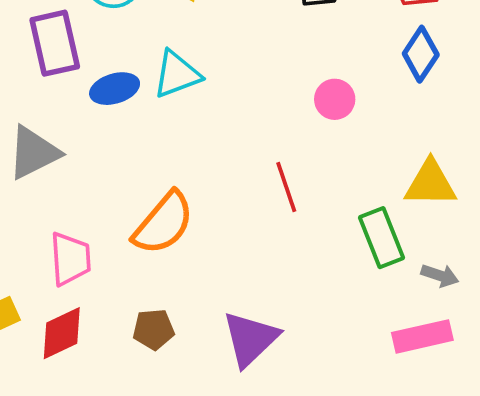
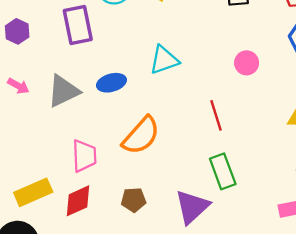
cyan triangle: (177, 74) -> (164, 60), moved
blue ellipse: (115, 89) -> (111, 83), moved
green rectangle: (381, 238) -> (223, 171), moved

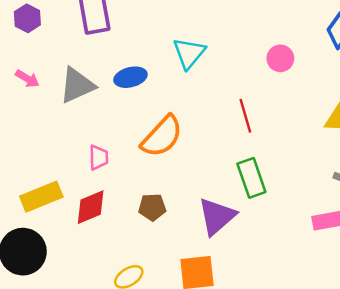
cyan triangle: (164, 60) -> (189, 53), turned -32
pink trapezoid: (84, 156) -> (99, 157), size x0.7

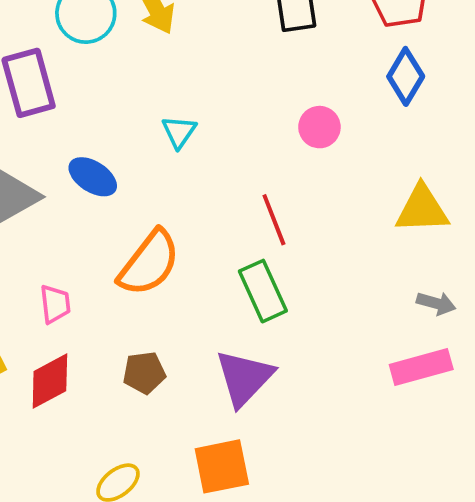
cyan triangle: (189, 53) -> (179, 132), size x0.7
blue ellipse: (130, 77) -> (93, 177), turned 52
green rectangle: (251, 178) -> (263, 291), moved

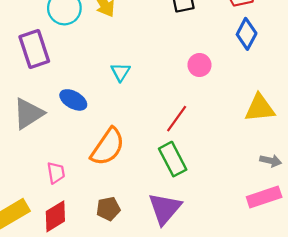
red line: (274, 220) -> (177, 119), turned 60

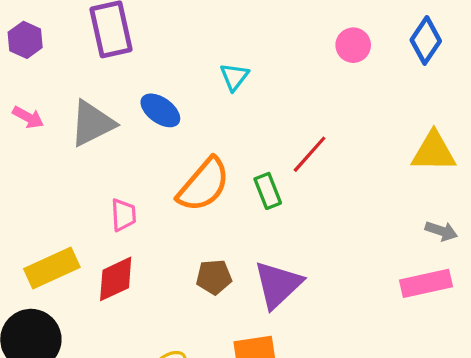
pink circle: (199, 65) -> (353, 45), moved
green rectangle: (173, 159) -> (268, 191), moved, size x0.7
brown pentagon: (108, 209) -> (214, 277), moved

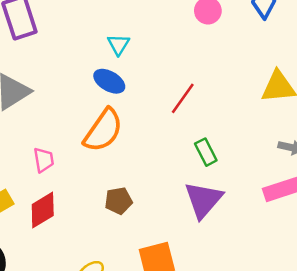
blue ellipse: (160, 110) -> (109, 81), moved
green rectangle: (268, 191) -> (206, 152), moved
purple triangle: (278, 285) -> (203, 200), moved

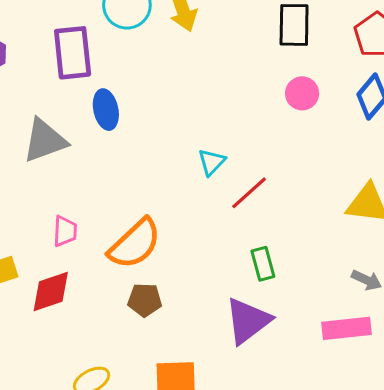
cyan triangle: (118, 44) -> (212, 162), moved
blue ellipse: (109, 81) -> (106, 110), moved, turned 36
orange semicircle: (103, 130) -> (135, 244), moved

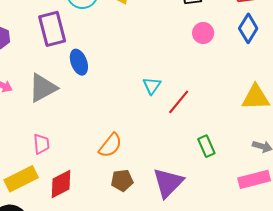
pink trapezoid: (65, 231) -> (41, 144), moved
orange semicircle: (135, 244) -> (110, 145), size x0.7
green rectangle: (263, 264) -> (206, 146), moved
purple triangle: (248, 321) -> (168, 183), moved

